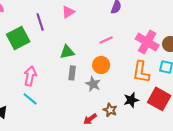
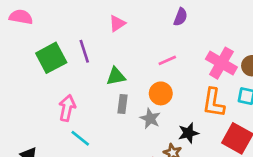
purple line: (40, 22) -> (84, 51), moved
cyan line: (30, 99) -> (80, 138), moved
black star: (131, 100) -> (188, 133), moved

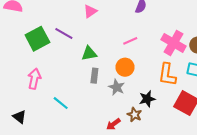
purple line: (84, 51) -> (64, 33), turned -42
pink arrow: (67, 108) -> (34, 79), moved

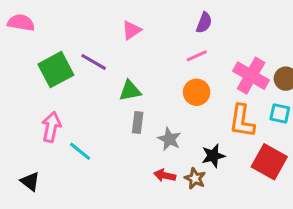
pink line: (130, 41) -> (197, 56), moved
orange circle: (125, 67) -> (197, 92), moved
cyan line: (61, 103) -> (80, 151), moved
red arrow: (113, 124) -> (165, 175), moved, turned 48

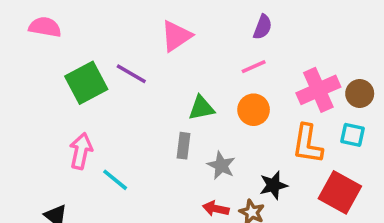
pink triangle: (132, 30) -> (176, 36), size x1.4
pink cross: (251, 76) -> (318, 90), turned 36
green triangle: (130, 91) -> (201, 108), moved

